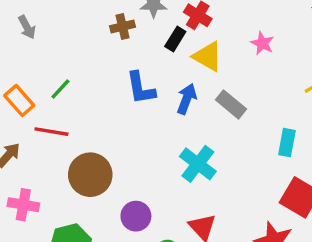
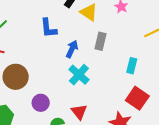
blue arrow: (187, 99) -> (72, 49), moved
gray rectangle: (231, 104) -> (101, 41), turned 60

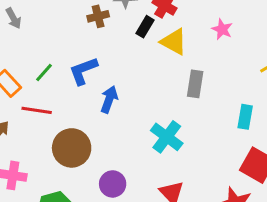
blue L-shape: (48, 28) -> (83, 71), moved, turned 80
blue arrow: (72, 49) -> (109, 99), moved

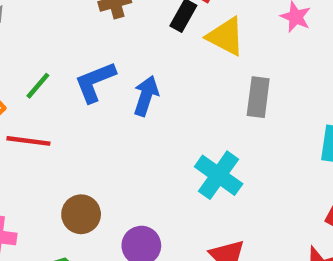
blue arrow: (109, 99) -> (146, 96), moved
brown circle: (72, 148) -> (81, 214), moved, size x0.7

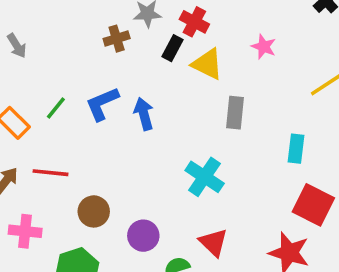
blue arrow: (146, 96) -> (144, 114), turned -32
red line: (28, 141) -> (50, 173), moved

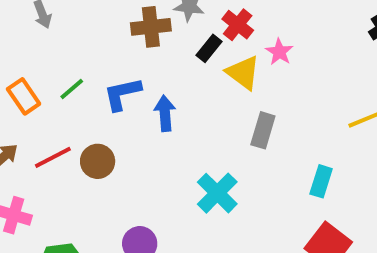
brown cross: (117, 39) -> (151, 27), size x1.4
pink star: (264, 47) -> (279, 52), moved
red line: (50, 173) -> (53, 157), turned -44
brown circle: (94, 211) -> (98, 161), moved

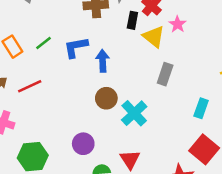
black rectangle: (209, 48) -> (132, 20), turned -30
brown circle: (98, 161) -> (106, 98), moved

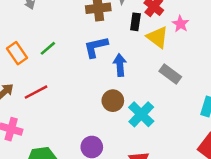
blue L-shape: (76, 47) -> (96, 47), moved
blue arrow: (103, 61) -> (120, 65), moved
gray rectangle: (165, 74) -> (170, 74), turned -70

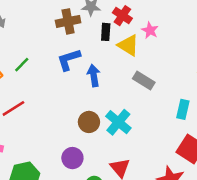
brown circle: (113, 101) -> (89, 122), moved

